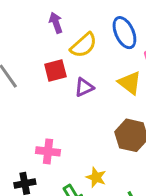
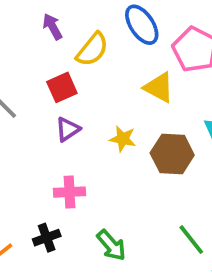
purple triangle: (84, 87) -> (68, 129), moved
yellow star: (96, 177) -> (123, 139), moved

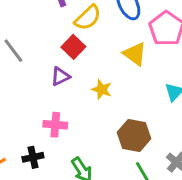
red square: (62, 87) -> (73, 47), moved, turned -30
brown hexagon: (172, 154) -> (134, 135), moved

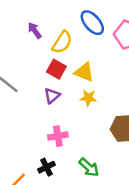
yellow triangle: (135, 54) -> (84, 72), moved

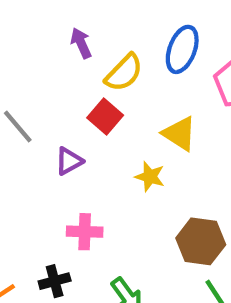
blue ellipse: (92, 23) -> (182, 49), turned 50
yellow triangle: (84, 72) -> (179, 134), moved
purple triangle: (52, 96) -> (69, 161), moved

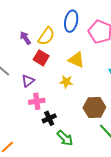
purple arrow: (81, 43) -> (25, 38), moved
pink cross: (85, 232) -> (37, 101), moved
black cross: (55, 281) -> (49, 118), moved

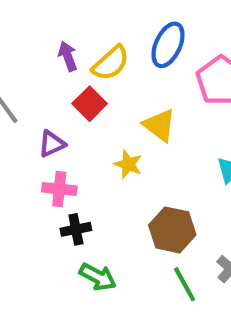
green arrow: (65, 138) -> (98, 277), turned -30

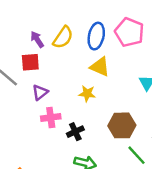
blue ellipse: (168, 45) -> (96, 36), moved
red square: (90, 104) -> (30, 62), moved, turned -36
black cross: (76, 229) -> (75, 132), moved

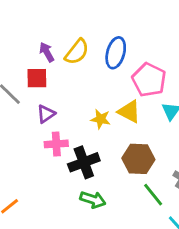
pink pentagon: (129, 32) -> (149, 80), moved
yellow triangle: (100, 67) -> (129, 112), moved
black cross: (75, 132) -> (84, 162), size x1.5

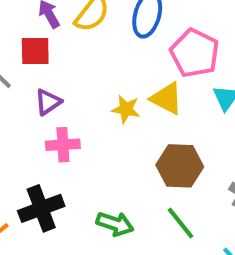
black cross: (84, 162) -> (41, 208), moved
green line: (153, 195) -> (180, 223), moved

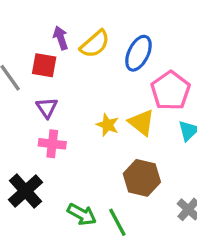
purple triangle: (48, 102) -> (47, 108), turned -40
black cross: (41, 208) -> (26, 191), turned -32
green line: (180, 223) -> (117, 222), moved

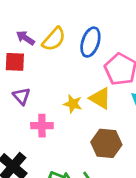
purple arrow: (61, 38) -> (25, 38), turned -30
pink cross: (52, 144) -> (42, 126), moved

